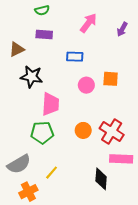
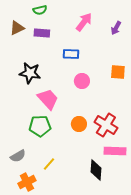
brown triangle: (17, 49) -> (17, 28), moved
orange square: (111, 79) -> (118, 72), moved
pink trapezoid: (51, 104) -> (48, 99), turned -45
gray semicircle: (19, 164) -> (18, 156), size x0.7

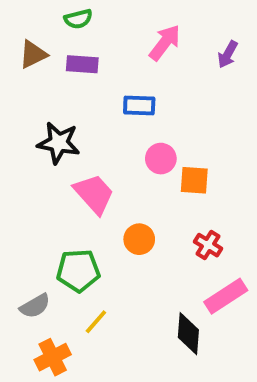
orange square: (118, 72) -> (194, 180), moved
orange circle: (79, 124) -> (139, 239), moved
red cross: (106, 125) -> (208, 245), size x0.6
green pentagon: (40, 126) -> (78, 271), moved
pink rectangle: (115, 151) -> (226, 296), turned -35

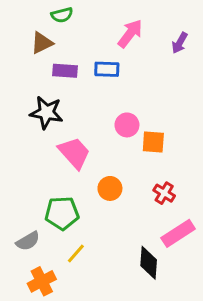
brown triangle: (33, 54) -> (42, 43), moved
purple rectangle: (82, 64) -> (65, 71), moved
blue rectangle: (139, 105) -> (107, 69), moved

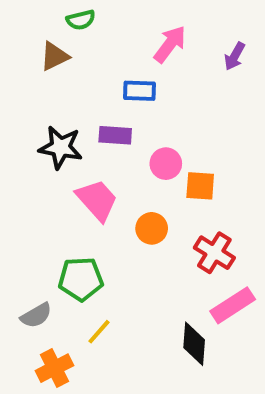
purple rectangle: (65, 71) -> (115, 135), moved
orange circle: (110, 188) -> (152, 228), moved
red cross: (164, 193) -> (214, 253), size x1.4

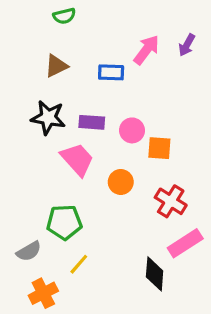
pink arrow: (170, 44) -> (147, 50), moved
brown triangle: (54, 56) -> (56, 66), moved
purple rectangle: (115, 135) -> (92, 122), moved

